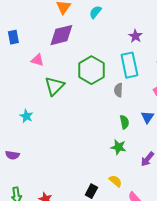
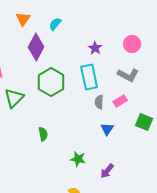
purple diamond: (61, 35) -> (36, 47), moved, turned -48
gray semicircle: (118, 90) -> (99, 102), moved
green semicircle: (124, 122) -> (43, 134), moved

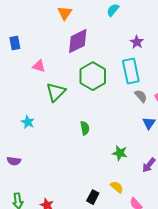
cyan semicircle: (55, 24) -> (113, 10), moved
purple diamond: (36, 47) -> (78, 41), turned 36
gray semicircle: (99, 102) -> (141, 96), turned 136

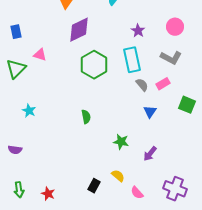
green triangle: (56, 92) -> (16, 69), moved

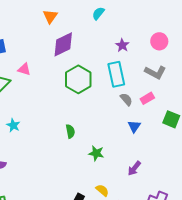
green star: (121, 142) -> (96, 153), moved

